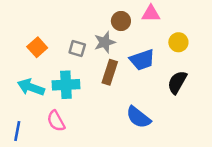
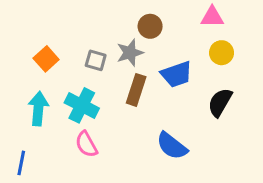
pink triangle: (151, 14) -> (212, 17), moved
cyan cross: (66, 85) -> (82, 105), turned 30
cyan arrow: (31, 87) -> (38, 109), turned 75
pink semicircle: (56, 121) -> (86, 144), moved

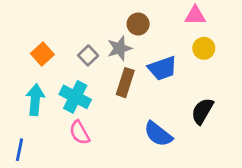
gray square: (96, 60) -> (88, 55), turned 30
black semicircle: (220, 102) -> (202, 111), moved

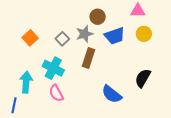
blue trapezoid: (162, 68) -> (115, 36), moved
cyan arrow: (35, 100) -> (26, 82), moved

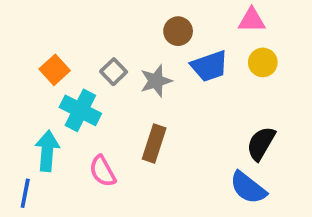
gray star: (84, 34) -> (156, 81), moved
brown rectangle: (88, 58) -> (154, 143), moved
cyan cross: (53, 68) -> (80, 110), moved
blue semicircle: (112, 94) -> (248, 188), moved

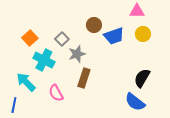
brown circle: (178, 31) -> (94, 25), moved
gray star: (156, 81) -> (77, 54), moved
cyan arrow: (47, 151) -> (26, 82), turned -50

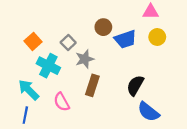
black semicircle: (142, 78) -> (135, 85), moved
blue line: (14, 105) -> (25, 115), moved

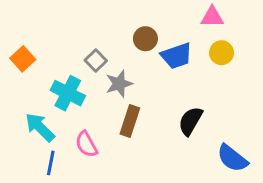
orange square: (33, 41) -> (23, 59), moved
blue semicircle: (148, 112) -> (232, 158), moved
blue line: (25, 115) -> (51, 163), moved

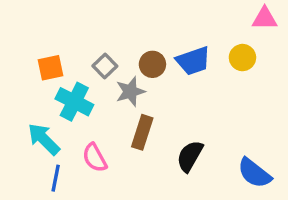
pink triangle: (212, 17) -> (265, 18), moved
brown circle: (145, 39) -> (152, 64), moved
orange square: (23, 59) -> (51, 68), moved, turned 30
black semicircle: (190, 121) -> (190, 156), moved

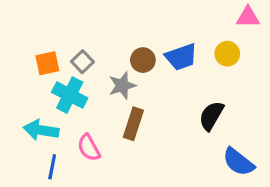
gray square: (105, 66) -> (82, 62), moved
cyan arrow: (44, 139) -> (41, 130), turned -36
black semicircle: (190, 156) -> (211, 116), moved

